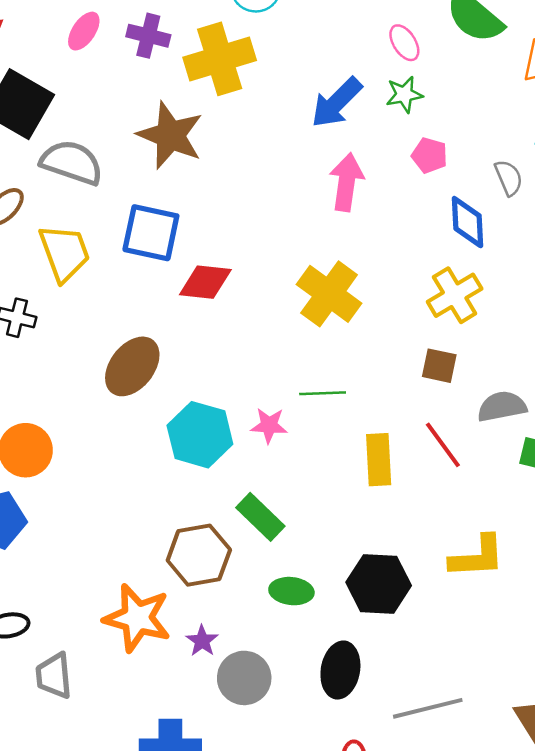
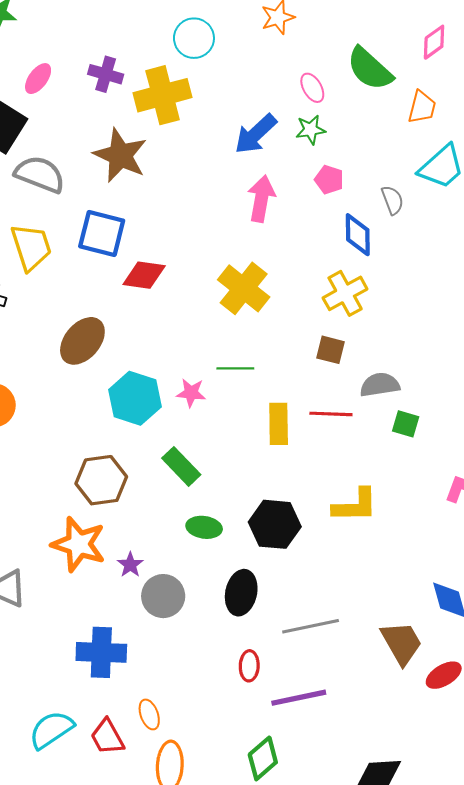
pink ellipse: (84, 31) -> (38, 79), moved
red line: (443, 445) -> (331, 414), turned -54
brown hexagon: (199, 555) -> (101, 480), moved

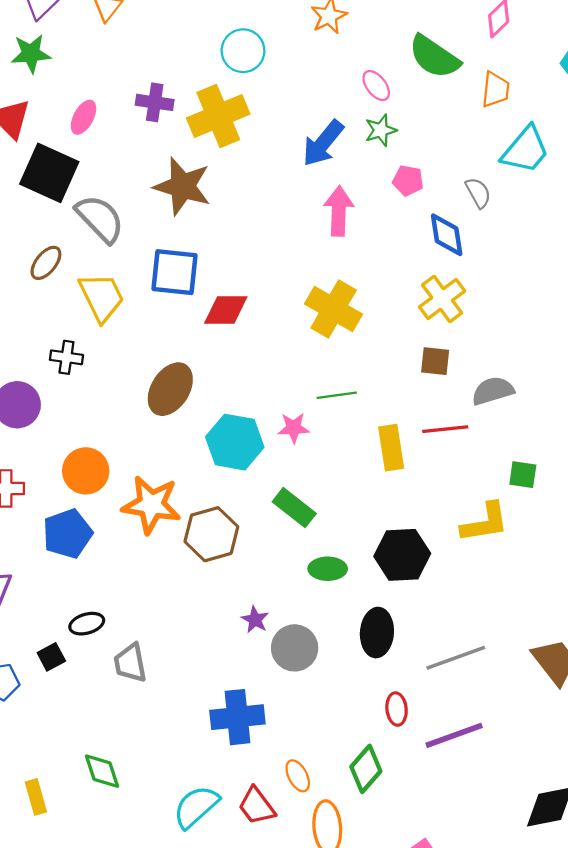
gray semicircle: (40, 174) -> (100, 219), turned 33
green square: (406, 424) -> (523, 475), moved
orange star: (79, 544) -> (151, 505), moved
green diamond: (263, 758) -> (366, 769), moved

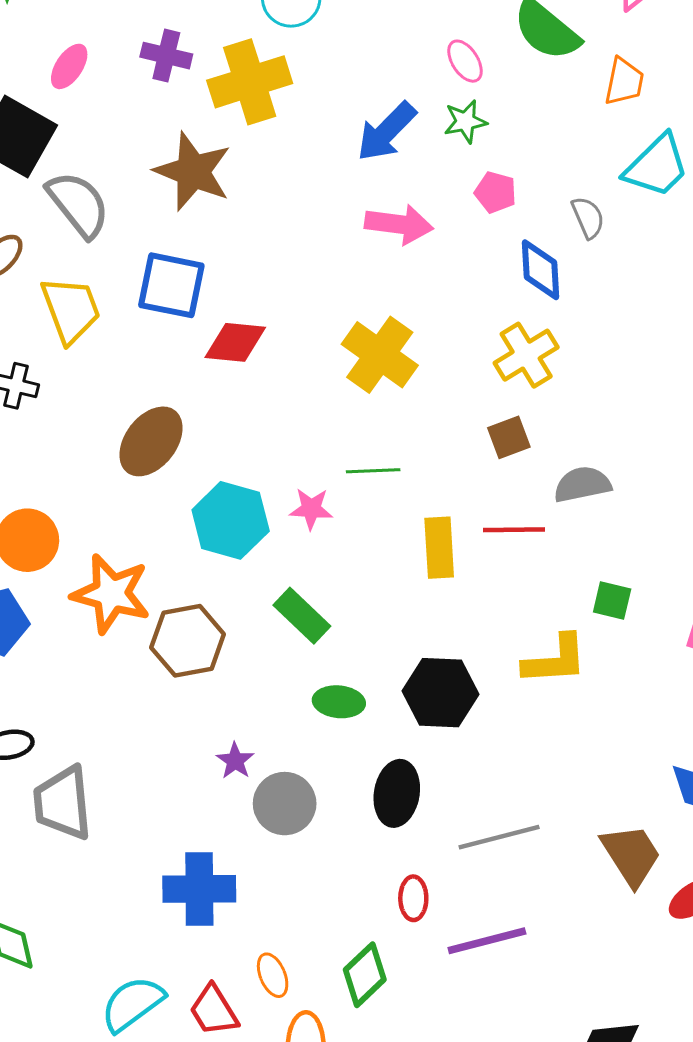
pink arrow: (339, 211) -> (399, 224), turned 90
brown square: (435, 361) -> (509, 437), turned -32
gray trapezoid: (130, 663) -> (63, 803), size x1.4

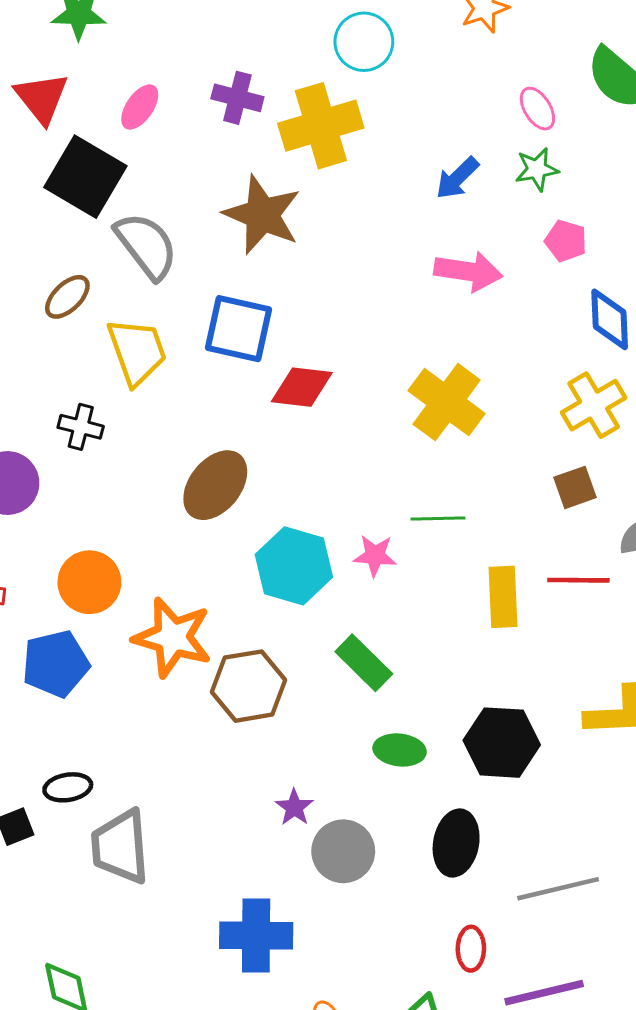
blue arrow: (386, 132) -> (457, 178), size x0.7

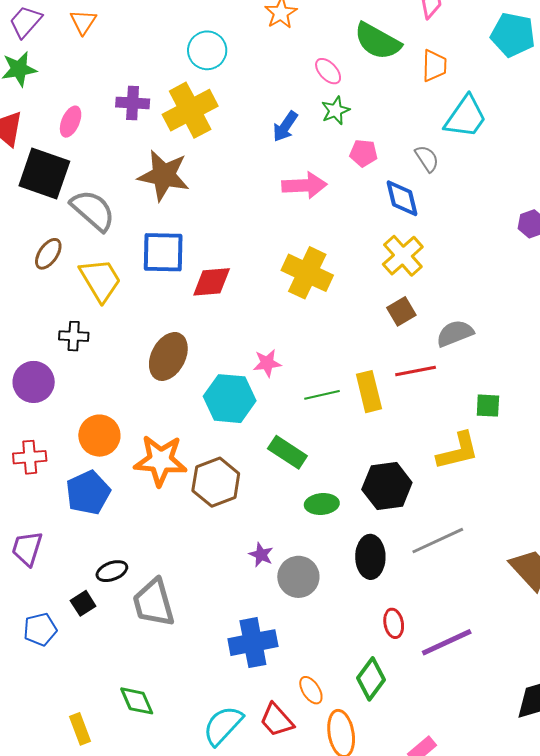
green line: (438, 518) -> (322, 395), moved
pink star: (375, 556) -> (267, 363), moved
gray line: (558, 889) -> (438, 541), moved

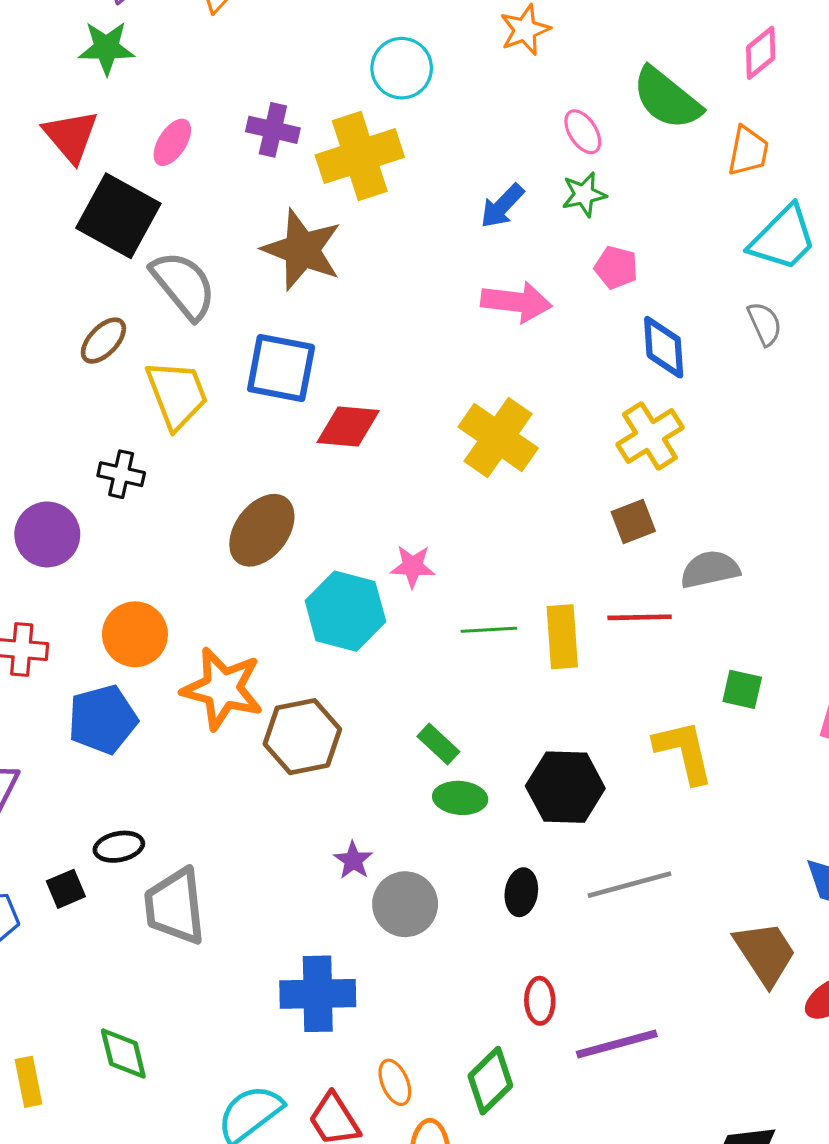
gray semicircle: (427, 159) -> (765, 324), moved
yellow L-shape: (458, 451) -> (684, 752), turned -99
green rectangle: (287, 452) -> (438, 744), moved, size x0.7
black ellipse: (370, 557) -> (521, 892), size x0.7

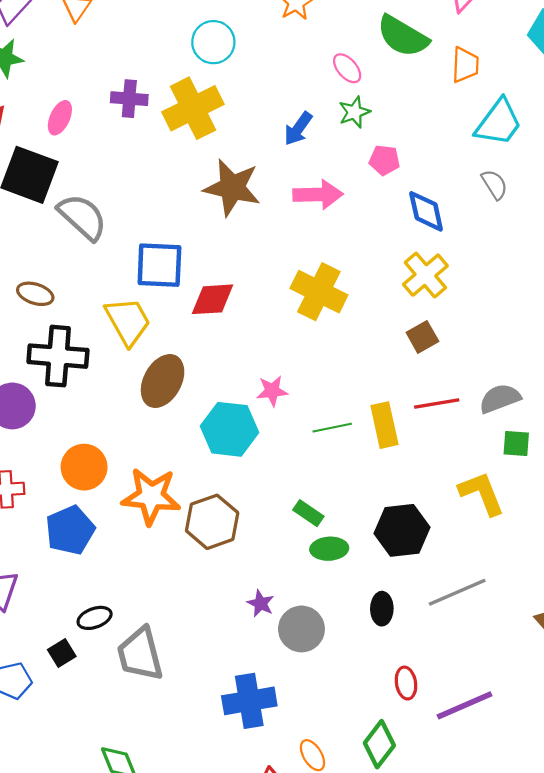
brown star: (302, 250) -> (232, 188), moved
brown ellipse: (103, 341) -> (35, 294), moved, turned 72
yellow trapezoid: (177, 395) -> (128, 321), moved
black cross: (121, 474) -> (58, 356), size x1.8
gray semicircle: (710, 569) -> (500, 398), moved

